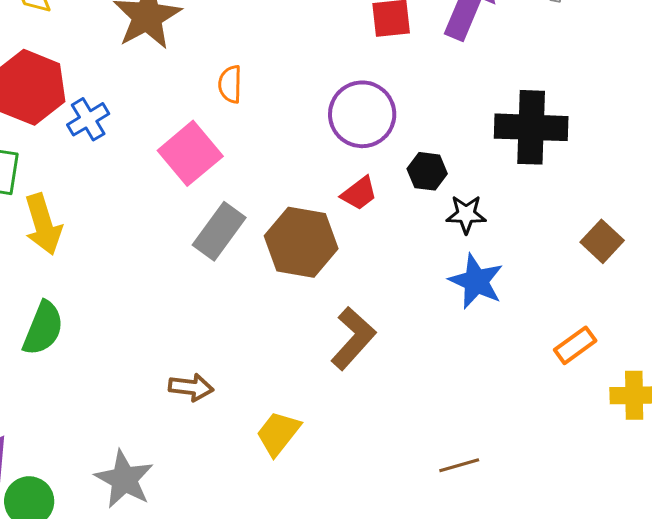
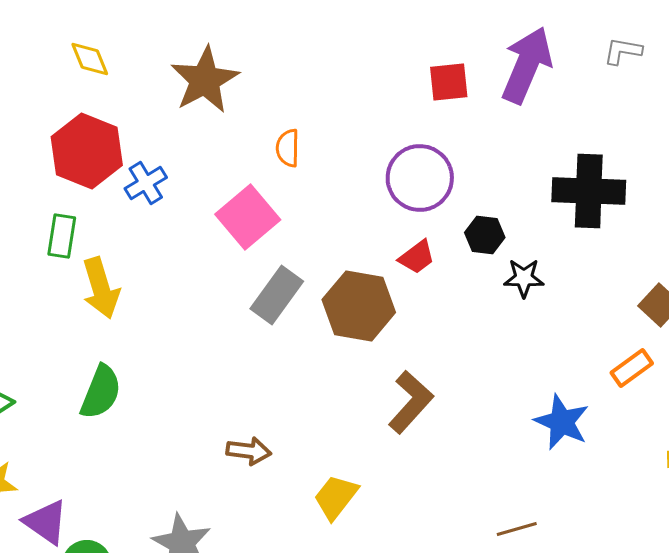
blue star: (476, 281) -> (562, 422), moved
orange rectangle: (575, 345) -> (632, 368), moved

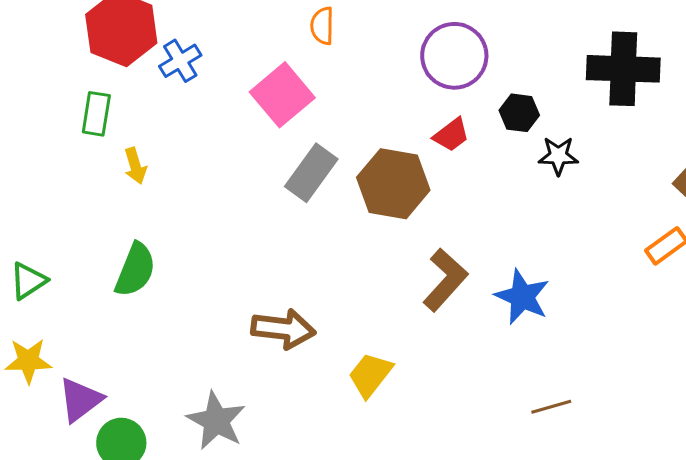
yellow arrow: (101, 288) -> (135, 166), size x0.6
blue star: (562, 422) -> (522, 297), moved
brown arrow: (249, 451) -> (283, 329), size x1.4
purple triangle: (46, 522) -> (80, 400), turned 48

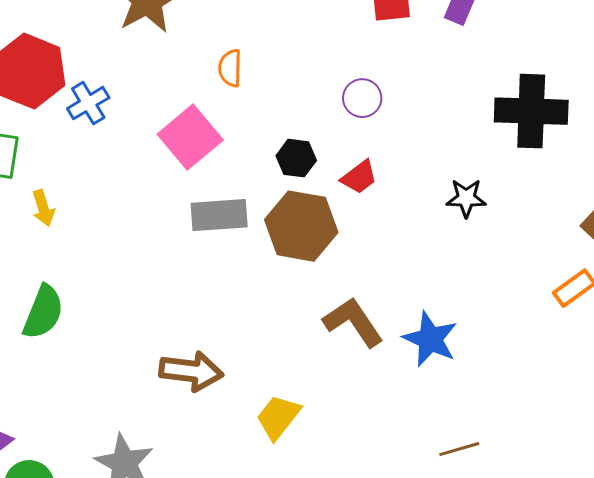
purple circle: (454, 56) -> (362, 98), size x0.6
black hexagon: (519, 113) -> (296, 158), moved
gray rectangle: (311, 173) -> (219, 215), turned 50
brown L-shape: (445, 280) -> (353, 322), turned -76

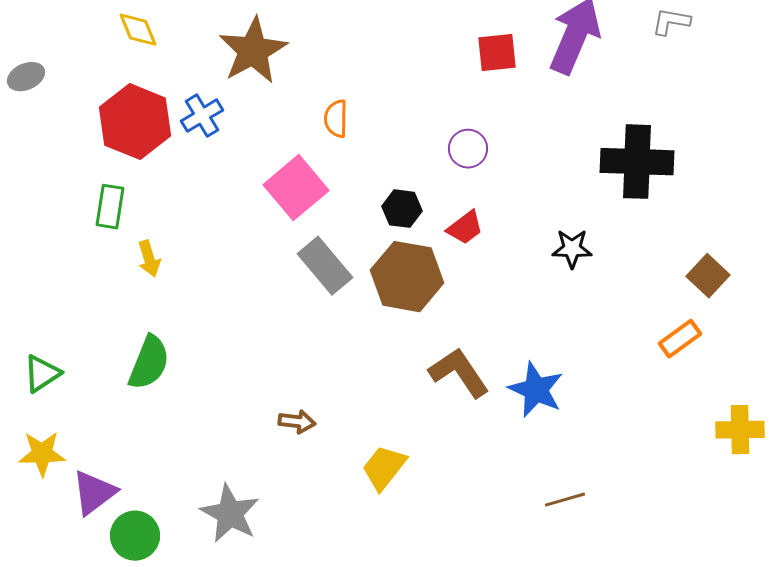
blue cross: (88, 103) -> (202, 116), moved
gray rectangle: (219, 215) -> (325, 266), turned 54
brown arrow: (191, 371) -> (297, 422), size x0.6

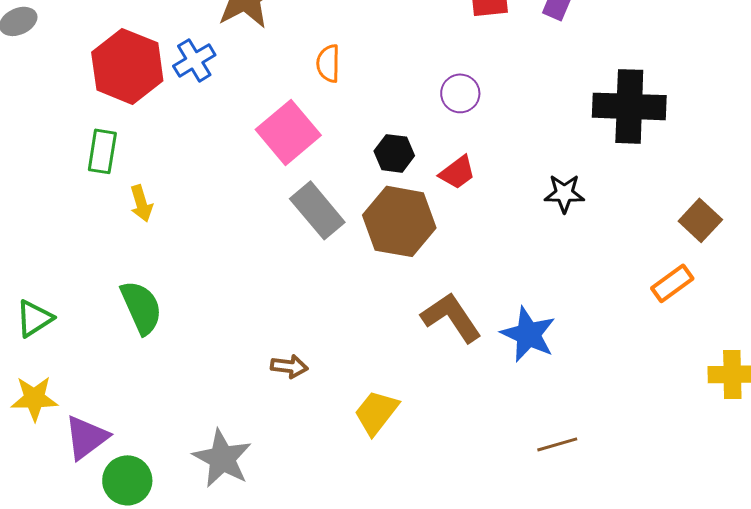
green semicircle: (149, 363) -> (141, 307), turned -46

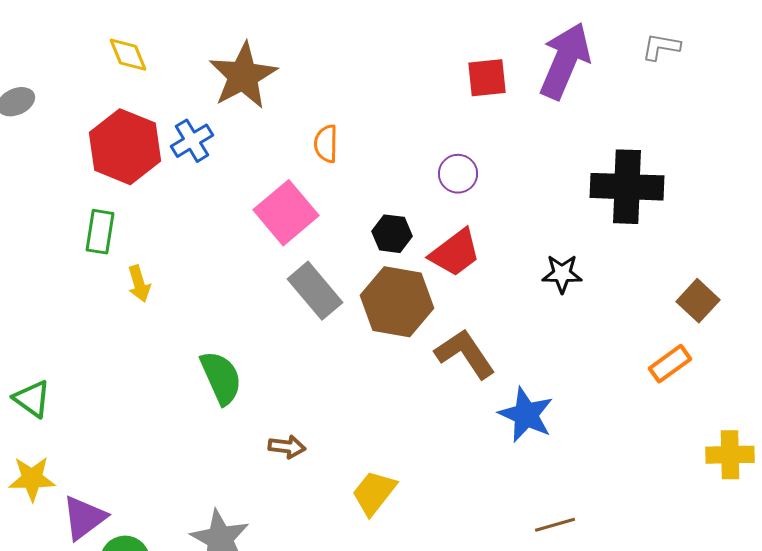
red trapezoid: (457, 172) -> (455, 253), size x1.4
green semicircle: (141, 307) -> (221, 378), moved
brown L-shape: (451, 317) -> (465, 354), moved
green triangle: (34, 318) -> (32, 399), turned -51

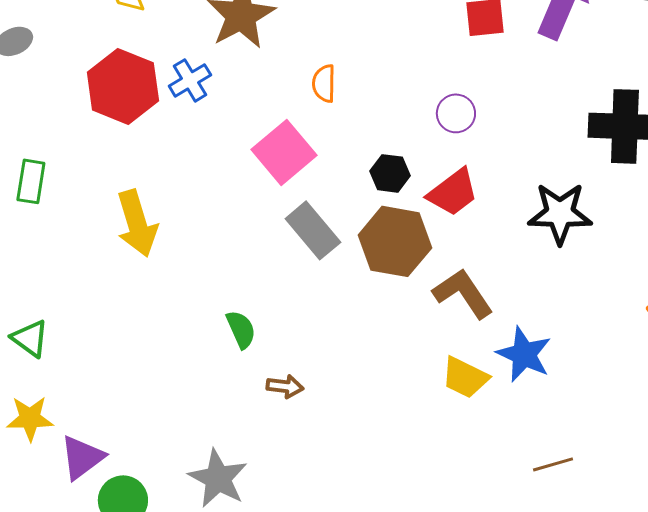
green rectangle: (100, 232) -> (31, 181), moved
black star: (562, 274) -> (560, 213), size x1.6
yellow arrow: (139, 284) -> (137, 223), size x1.8
green semicircle: (221, 378) -> (241, 329), moved, size x0.7
yellow trapezoid: (374, 493) -> (465, 377), moved, turned -102

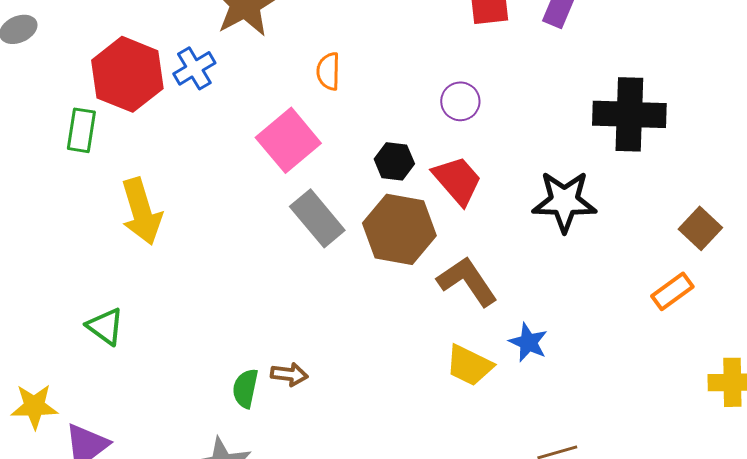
green rectangle: (31, 181) -> (81, 130), moved
red trapezoid: (453, 192) -> (457, 180), turned -94
green semicircle: (241, 329) -> (245, 388), moved, turned -144
green triangle: (30, 338) -> (105, 326), moved
blue star: (524, 354) -> (528, 342), size x0.7

